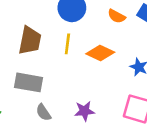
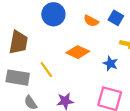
yellow line: (67, 44) -> (46, 70), moved, turned -42

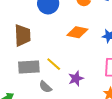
yellow line: (46, 70) -> (54, 64), moved

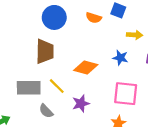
orange diamond: (77, 32) -> (86, 67), moved
brown trapezoid: (22, 35) -> (45, 51), moved

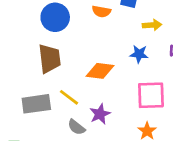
gray semicircle: (46, 111) -> (76, 127), moved

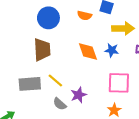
yellow arrow: (152, 25) -> (123, 28), size x1.5
orange diamond: (100, 71) -> (88, 51), moved, turned 60

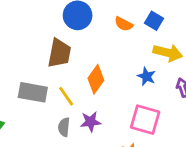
orange diamond: (88, 51) -> (96, 79), moved, turned 40
gray semicircle: (60, 104) -> (64, 127), turned 40

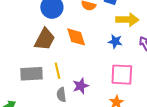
brown trapezoid: (59, 53) -> (45, 39), turned 30
orange diamond: (96, 79) -> (76, 37), moved, turned -40
yellow line: (66, 96) -> (58, 71), turned 35

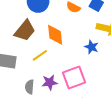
yellow line: (58, 71) -> (40, 55), moved, turned 56
pink square: (122, 75) -> (74, 77), moved, turned -35

